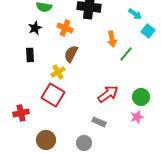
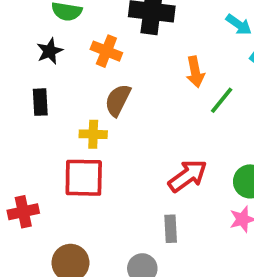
yellow cross: (58, 72) -> (93, 134), turned 32
red square: (53, 95) -> (84, 178), turned -30
gray rectangle: (99, 122) -> (171, 229), turned 64

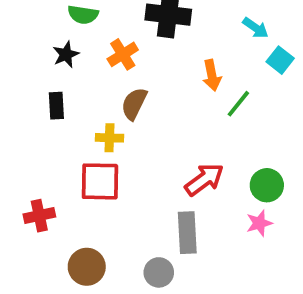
orange cross: (106, 51) -> (123, 54), turned 36
gray rectangle: (171, 229) -> (187, 233), size x1.5

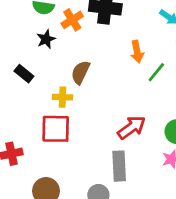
black star: (66, 54) -> (46, 39), moved
orange cross: (123, 54) -> (72, 20), moved
black rectangle: (56, 106) -> (24, 74), turned -48

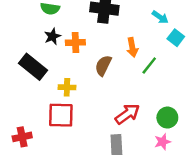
orange cross: (72, 20) -> (75, 43), moved, turned 30
brown semicircle: (80, 72) -> (103, 65), moved
black rectangle: (24, 74) -> (33, 67), size x1.6

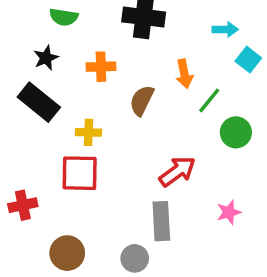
cyan arrow: (160, 17) -> (225, 29), turned -35
black star: (52, 36) -> (46, 58), moved
green circle: (167, 118) -> (236, 132), moved

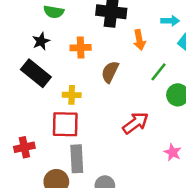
orange arrow: (184, 74) -> (139, 40), moved
pink star: (229, 212) -> (173, 152), turned -30
gray rectangle: (161, 221) -> (77, 159), moved

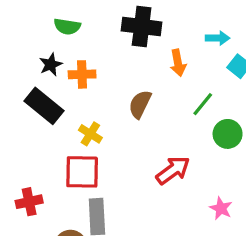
orange cross: (81, 48) -> (82, 74), moved
yellow cross: (72, 95) -> (90, 134), turned 30

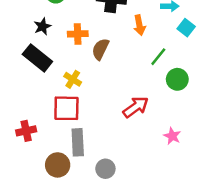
orange cross: (82, 74) -> (78, 34), moved
brown semicircle: (140, 104) -> (100, 49), moved

